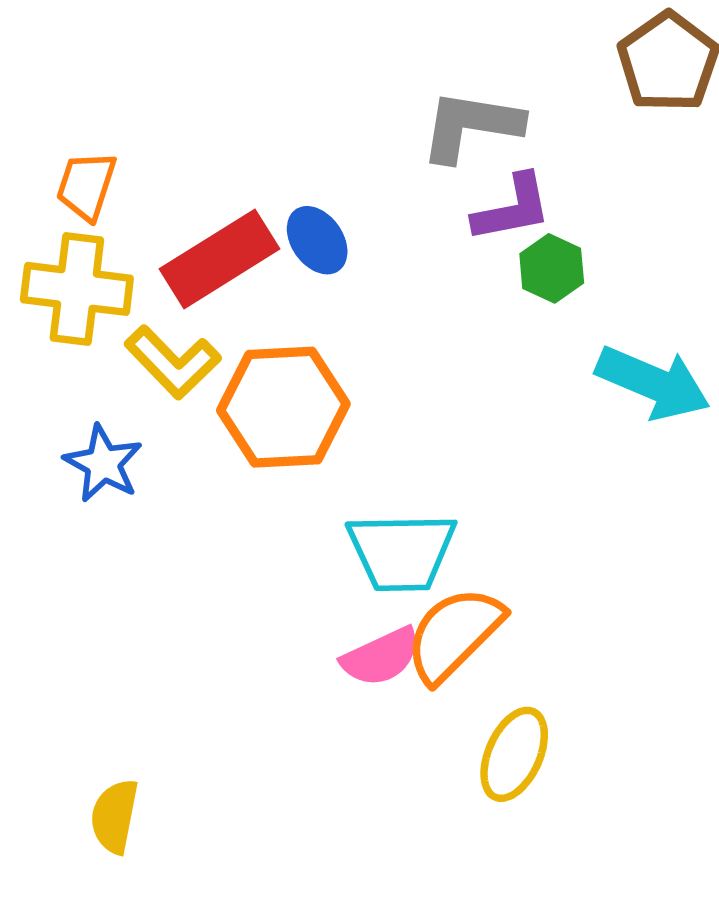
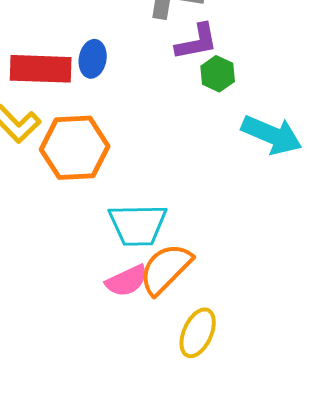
blue ellipse: (317, 240) -> (93, 59), turned 45
red rectangle: (220, 259) -> (41, 69), turned 34

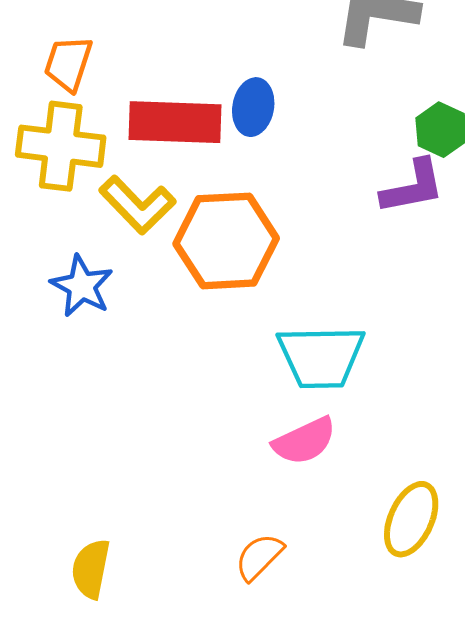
purple L-shape: (197, 42) -> (413, 187), moved
orange semicircle: (166, 269) -> (259, 557), moved, size x0.6

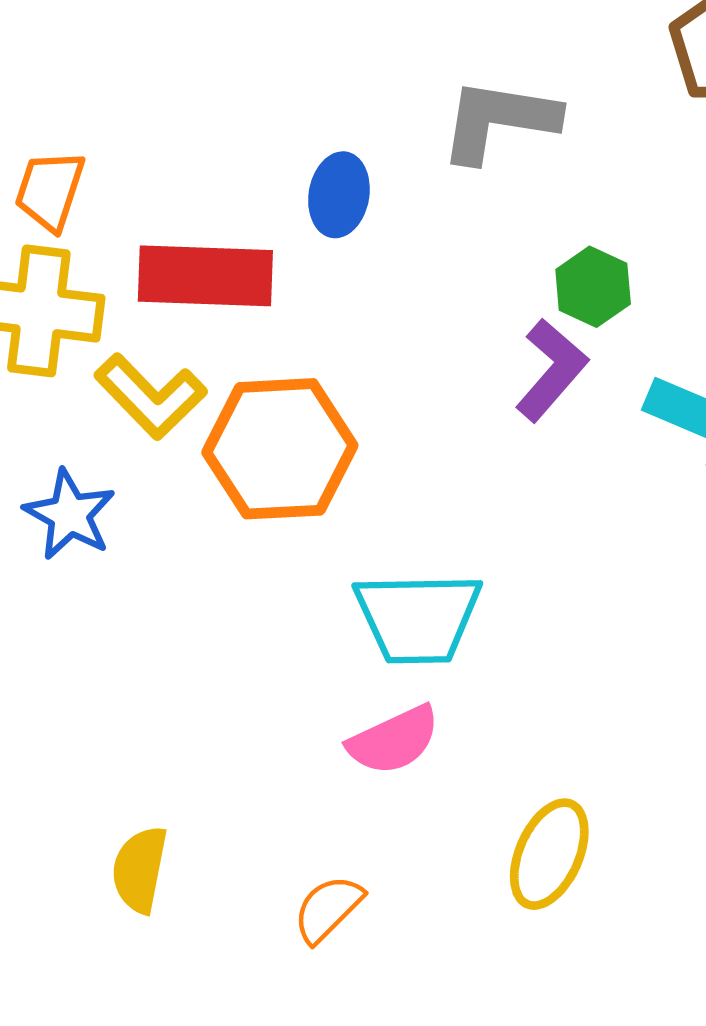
blue ellipse: (253, 107) -> (339, 195), moved
purple L-shape: (413, 187) -> (551, 370), turned -38
yellow semicircle: (91, 569) -> (140, 869), moved

